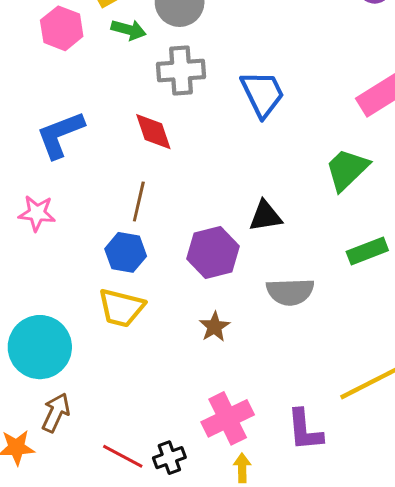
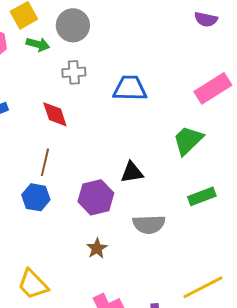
gray cross: (181, 71) -> (74, 72), size x0.7
blue trapezoid: (263, 94) -> (130, 88), turned -63
yellow trapezoid: (121, 308) -> (33, 284), moved, turned 32

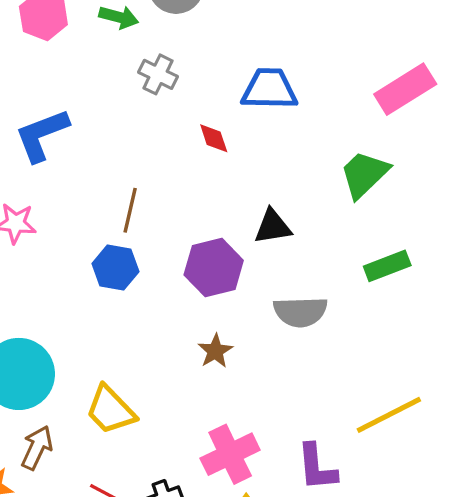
gray cross: (74, 72) -> (158, 74), moved, turned 30
red diamond: (55, 114) -> (214, 138), moved, size x0.7

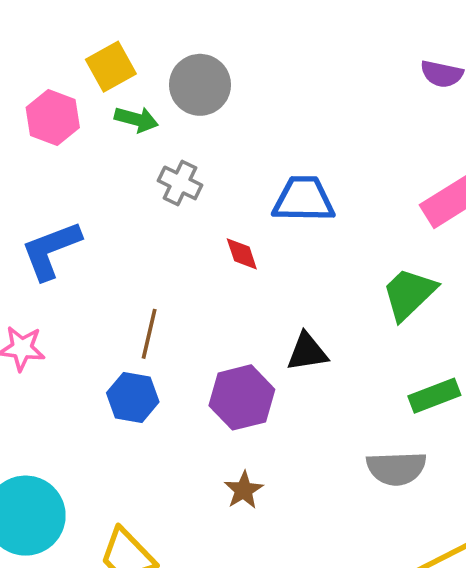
gray semicircle: (300, 312) -> (396, 468), moved

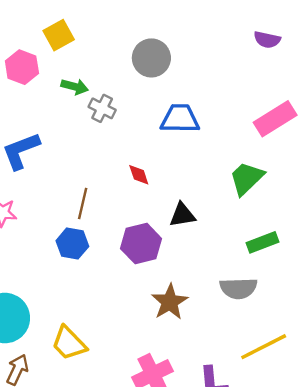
gray circle: (200, 85) -> (151, 58), moved
green arrow: (136, 119) -> (75, 87), moved
red diamond: (242, 254) -> (139, 175), moved
brown star: (244, 490) -> (170, 302), moved, size x1.5

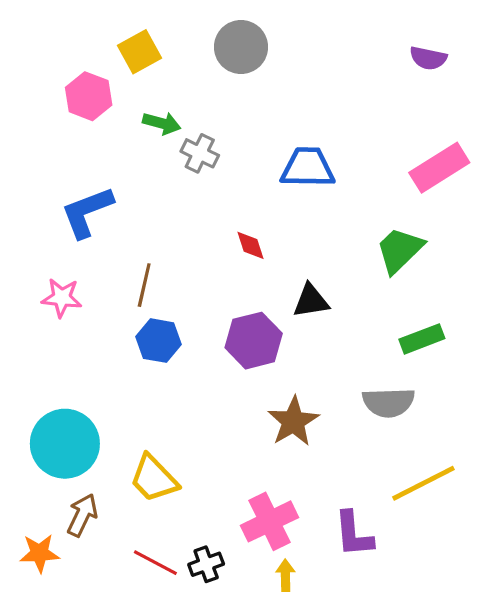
gray circle: (151, 58) -> (241, 47), moved
brown line: (83, 203) -> (144, 285), moved

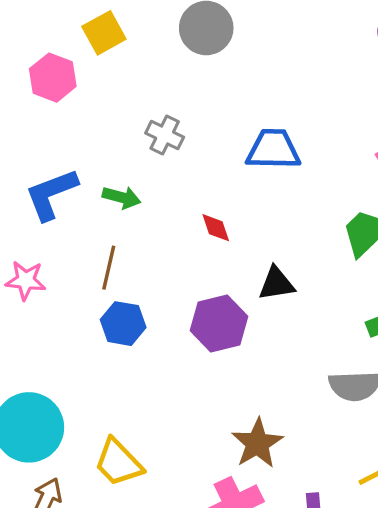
green arrow: (162, 123) -> (122, 197), moved
brown star: (293, 421) -> (257, 443), moved

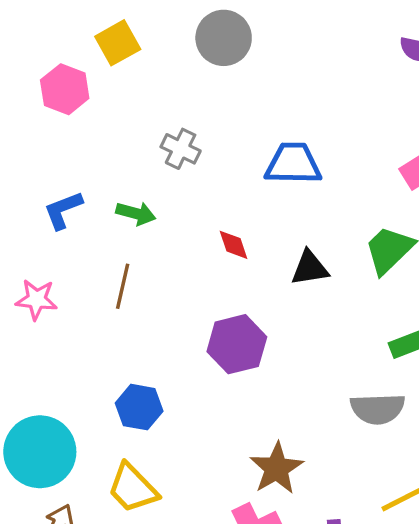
blue L-shape: (51, 194) -> (63, 210), size x0.7
black triangle: (276, 284) -> (310, 268), moved
blue hexagon: (123, 324) -> (139, 407), moved

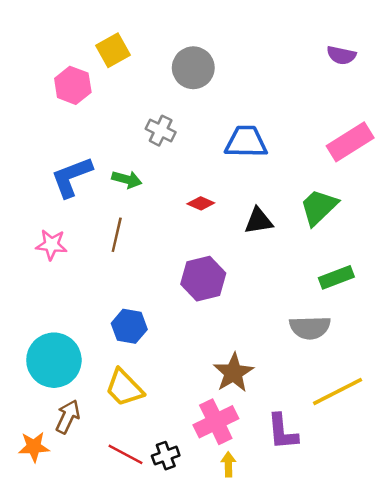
gray circle: (224, 38) -> (193, 68), moved
blue L-shape: (63, 210) -> (72, 177), size x1.4
red diamond: (234, 245) -> (201, 203), turned -48

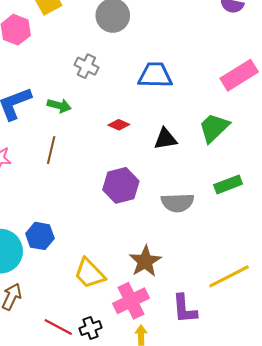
blue hexagon: (129, 326) -> (40, 236), moved
gray semicircle: (310, 328) -> (177, 203), moved
yellow trapezoid: (124, 388) -> (90, 273), moved

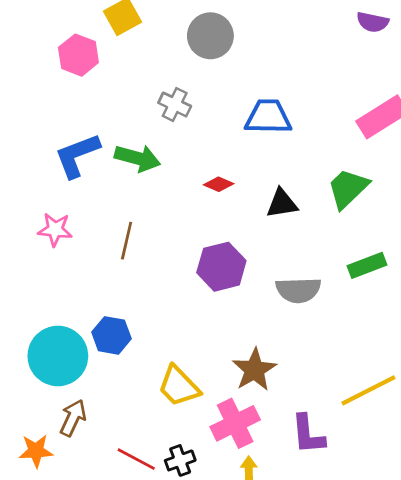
green arrow: (59, 106) -> (138, 158), size x1.4
brown line: (51, 150) -> (127, 241), moved

